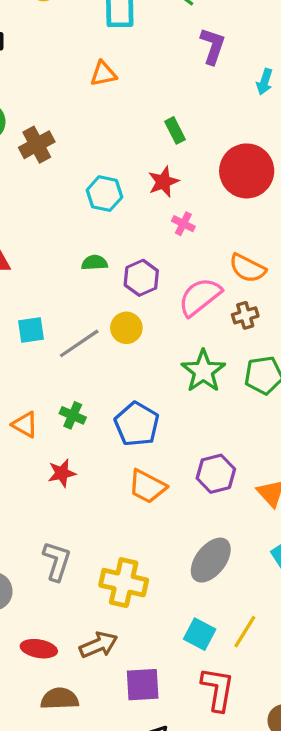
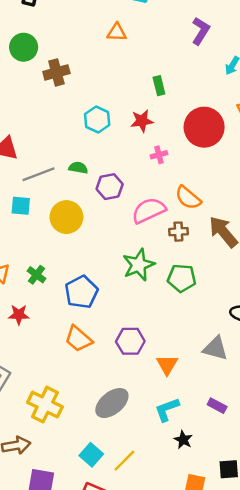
pink cross: (183, 224) -> (159, 155), moved, turned 35
yellow circle: (126, 328) -> (66, 217), moved, size x1.4
gray line: (79, 343) -> (38, 174), moved

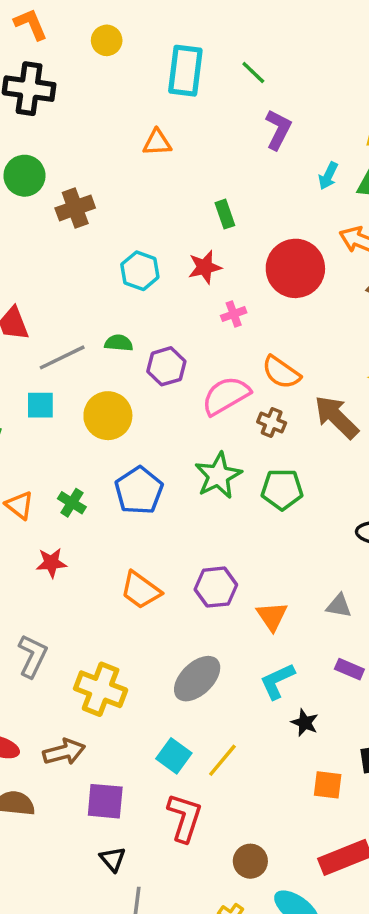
brown cross: (178, 232) -> (272, 422), turned 30
blue pentagon: (81, 292) -> (139, 491), moved
gray triangle: (215, 348) -> (339, 606), moved, size x0.7

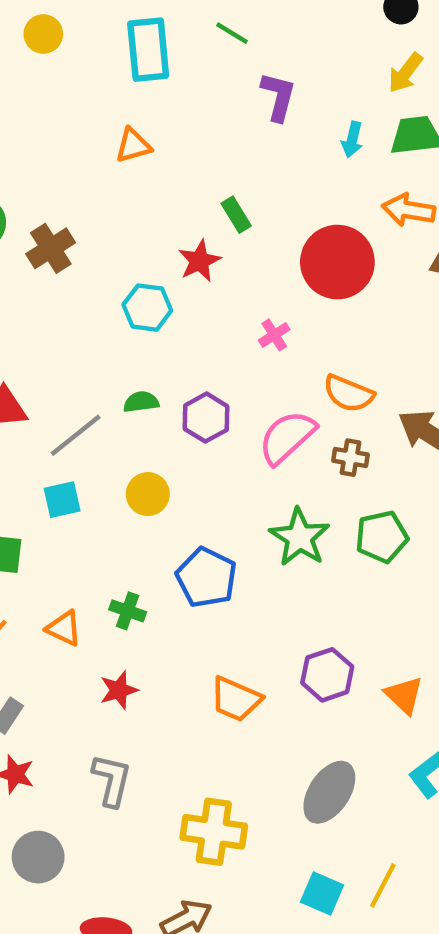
red star: (205, 267) -> (199, 261), moved
yellow circle: (108, 416) -> (148, 494), size x0.7
gray L-shape: (32, 656) -> (112, 780), moved

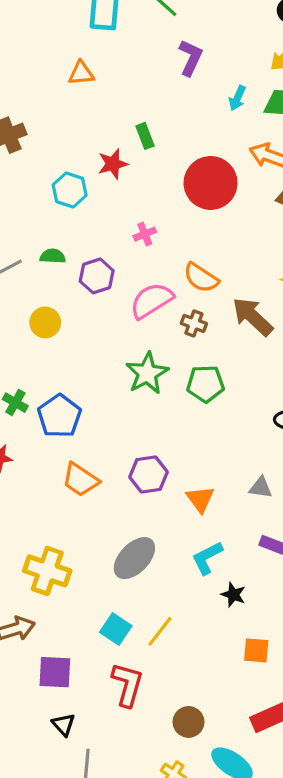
pink cross: (274, 335) -> (145, 234), moved
blue pentagon: (206, 578) -> (59, 416), moved

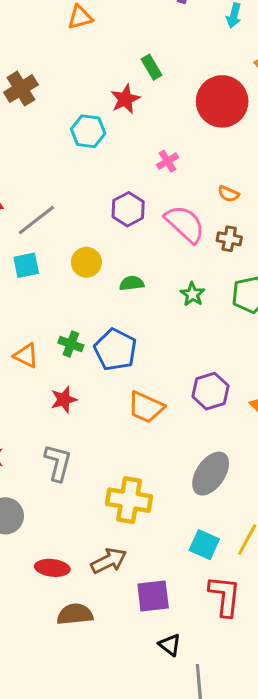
green semicircle: (53, 256) -> (132, 283), moved
orange semicircle: (201, 278) -> (228, 194), size x0.6
pink semicircle: (152, 301) -> (185, 224), turned 84
green star: (147, 373) -> (192, 294), size x0.6

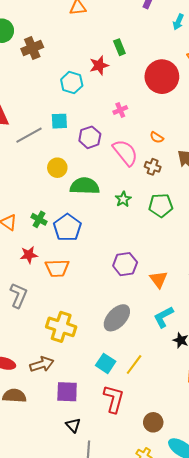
cyan square: (26, 265) -> (59, 121), moved
green semicircle: (132, 283) -> (85, 186), size x1.8
orange trapezoid: (146, 407) -> (57, 268), moved, turned -35

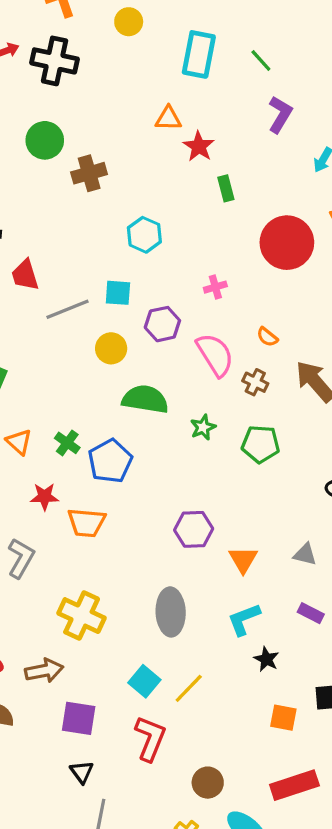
red star: (99, 65) -> (199, 146), moved, turned -30
yellow circle: (57, 168) -> (111, 348), moved
gray ellipse: (117, 318) -> (171, 612), turned -52

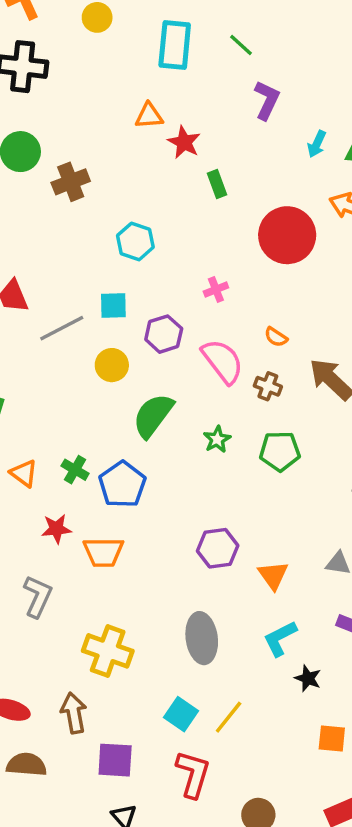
green semicircle: (145, 399) -> (153, 416), turned -57
brown arrow: (44, 671) -> (74, 713), turned -84

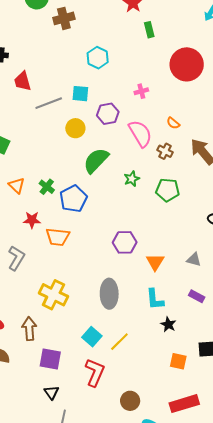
cyan L-shape: (280, 638) -> (155, 299), turned -75

